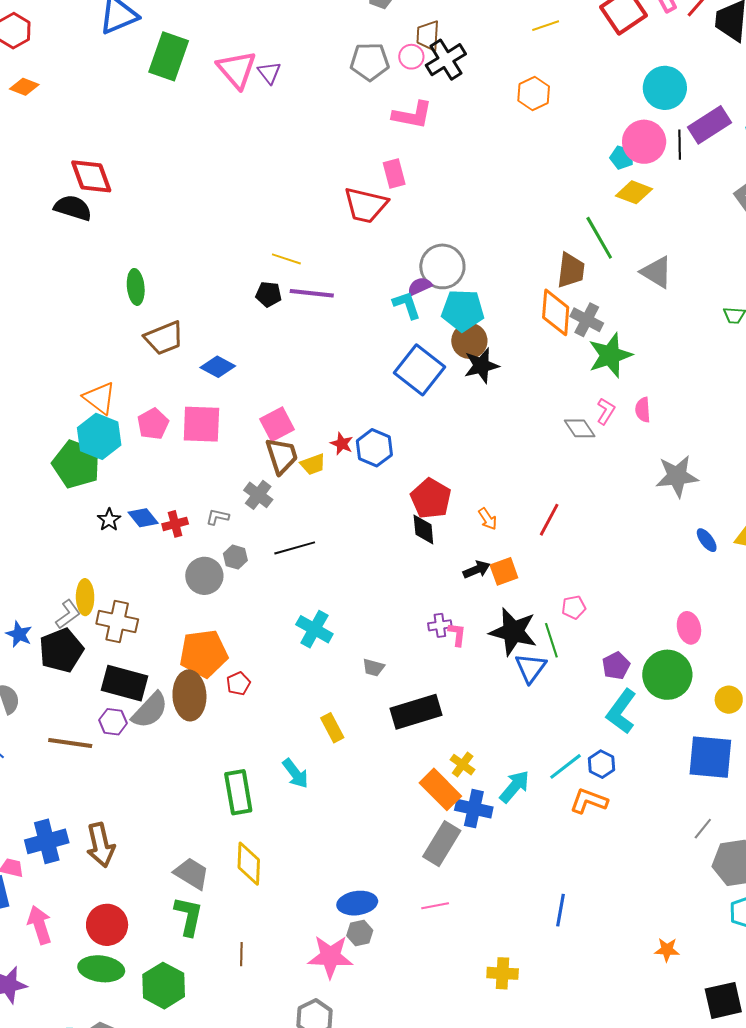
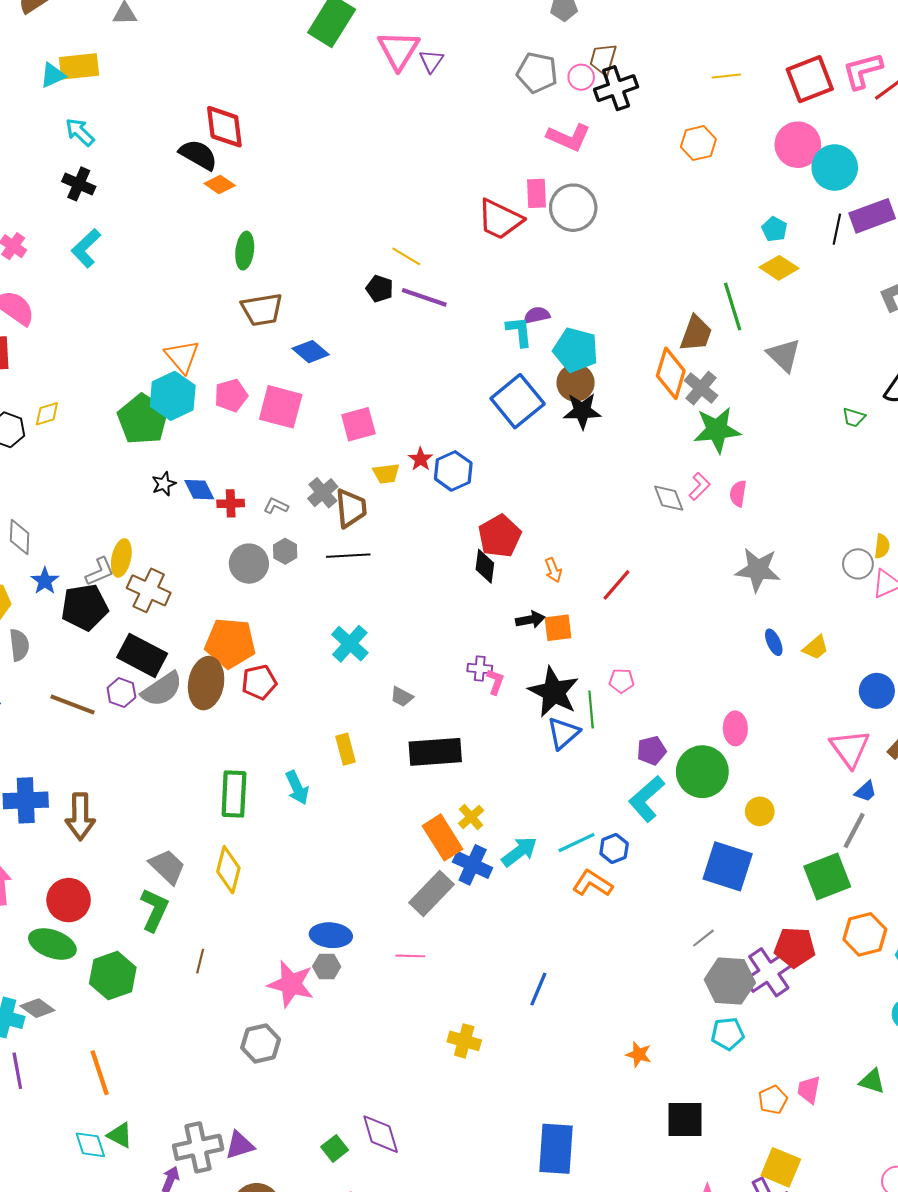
orange diamond: (24, 87) -> (220, 184), moved
pink circle: (644, 142) -> (798, 145), moved
gray circle: (442, 266) -> (573, 208), moved
brown trapezoid: (282, 456) -> (351, 508), moved
red pentagon: (238, 684) -> (259, 682), size x1.4

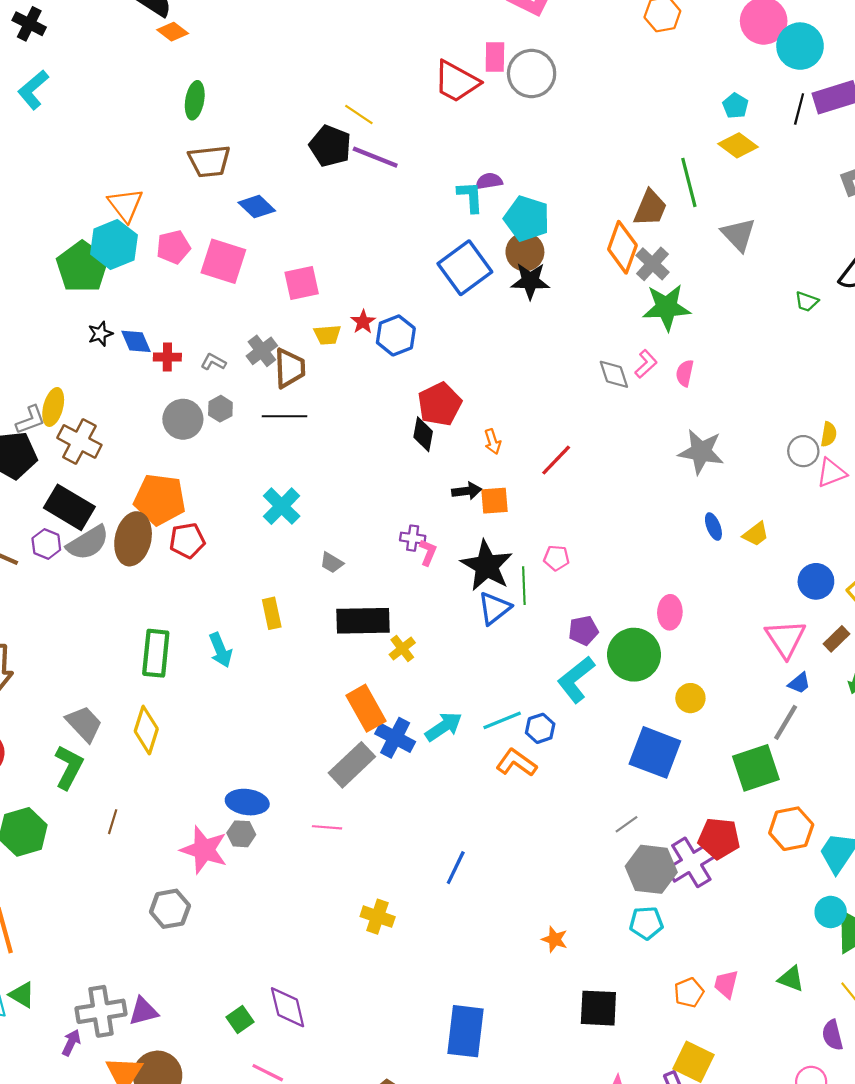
black pentagon: (380, 289) -> (330, 146), size x1.5
yellow cross: (471, 817) -> (402, 649), moved

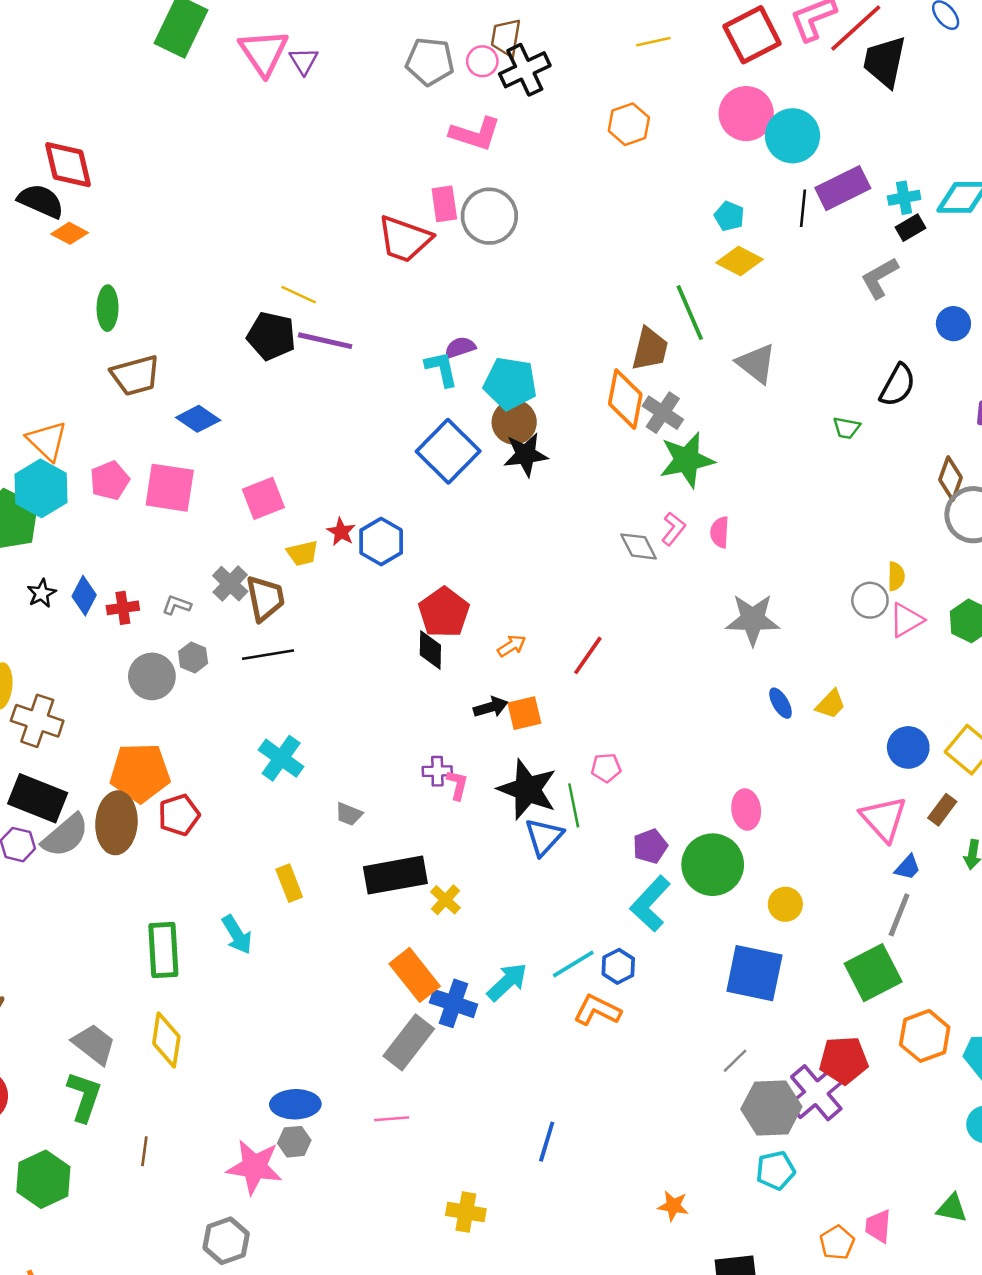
blue diamond: (136, 341) -> (84, 596), turned 60
orange arrow: (493, 442) -> (512, 646), turned -95

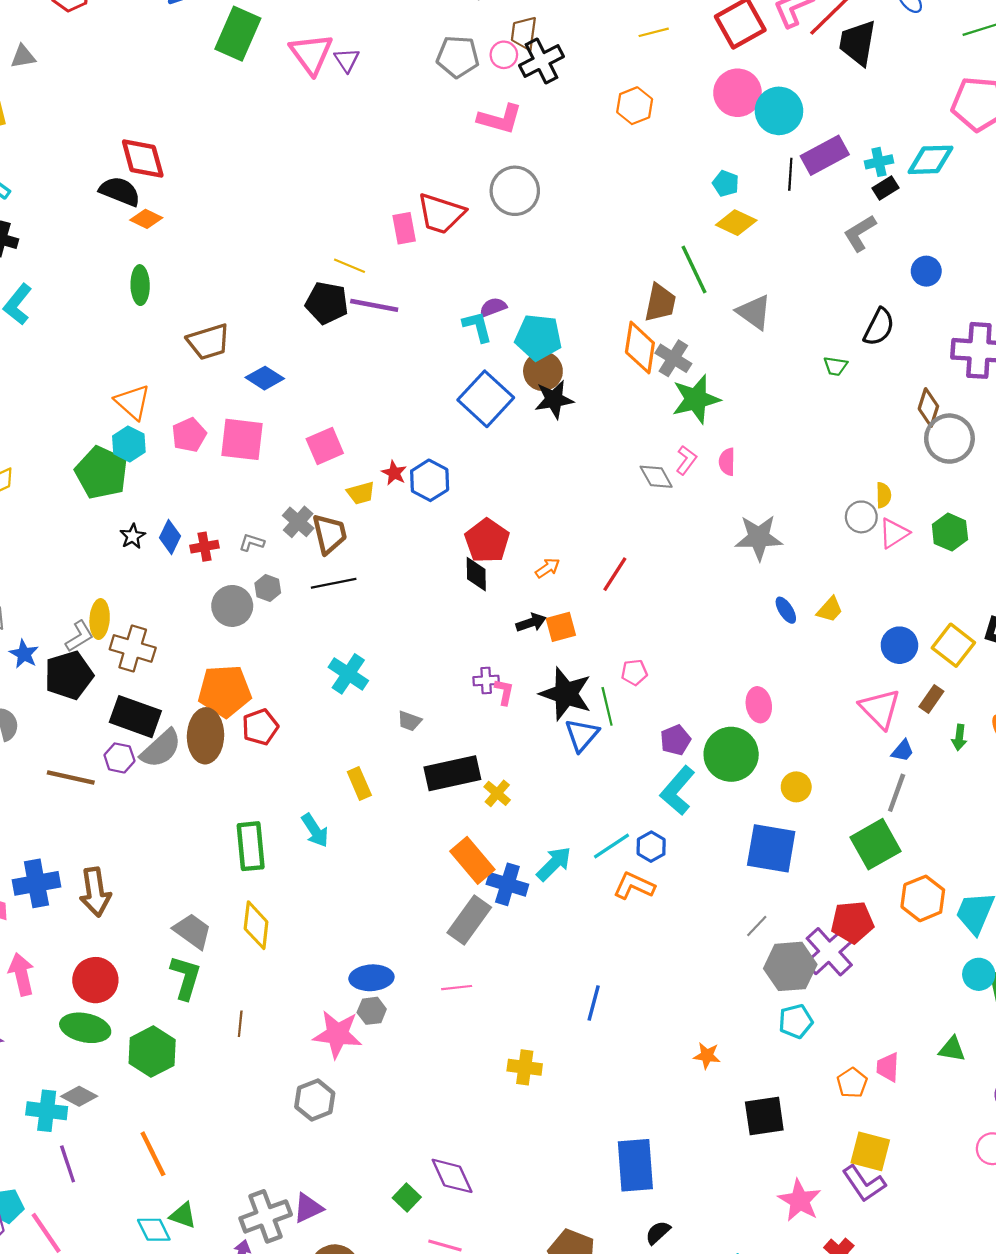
pink rectangle: (444, 204) -> (404, 228), moved
green ellipse: (108, 308) -> (140, 285), moved
cyan hexagon: (41, 488) -> (129, 444), size x0.7

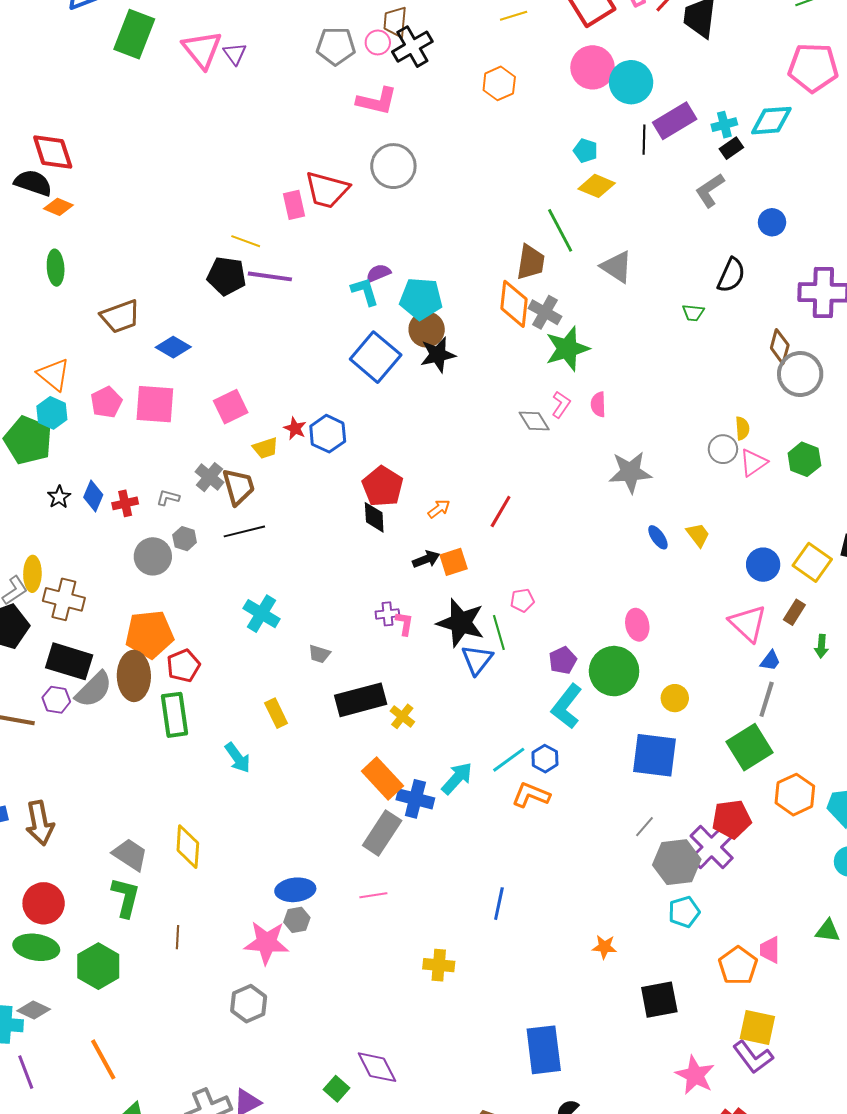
yellow trapezoid: (830, 609) -> (698, 535), turned -76
green rectangle: (251, 846) -> (174, 715), moved
orange pentagon: (852, 1083) -> (738, 966), size x1.4

